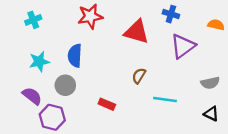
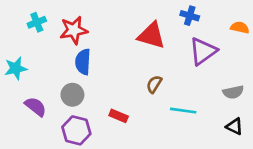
red star: (90, 16) -> (74, 30), moved
cyan star: (39, 61) -> (16, 68), moved
purple hexagon: (52, 117) -> (76, 130), moved

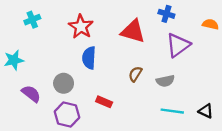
red star: (74, 30) -> (81, 27), moved, turned -30
blue semicircle: (83, 62) -> (89, 58), moved
gray semicircle: (233, 92) -> (165, 81), moved
cyan line: (183, 111) -> (172, 111), moved

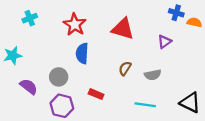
blue cross: (166, 14) -> (176, 13), moved
purple triangle: (178, 45) -> (164, 42), size x0.6
cyan line: (172, 111) -> (145, 105), moved
black triangle: (206, 111) -> (190, 103), size x1.5

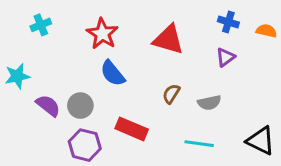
blue cross: (176, 13) -> (228, 22), moved
blue semicircle: (82, 53) -> (113, 73), turned -42
purple semicircle: (29, 87) -> (48, 106), moved
red rectangle: (96, 94) -> (132, 129), size x1.5

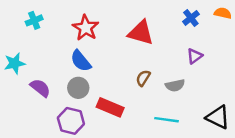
blue cross: (228, 22) -> (191, 18), turned 35
orange semicircle: (266, 31) -> (223, 13), moved
purple triangle: (225, 57) -> (195, 56), moved
blue semicircle: (113, 73) -> (81, 61), moved
gray circle: (80, 106) -> (78, 88), moved

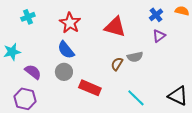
purple triangle: (195, 56) -> (159, 36), moved
gray semicircle: (175, 85) -> (135, 57), moved
cyan line: (166, 120) -> (136, 98), turned 36
purple hexagon: (71, 121) -> (25, 99), moved

